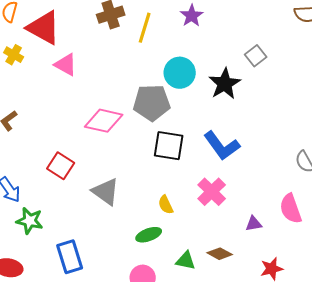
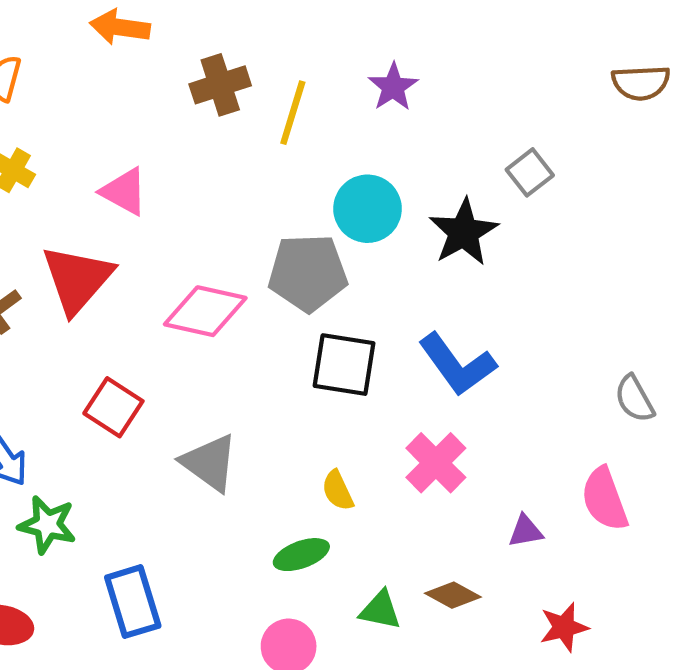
red triangle: (44, 28) -> (77, 279), moved, turned 42

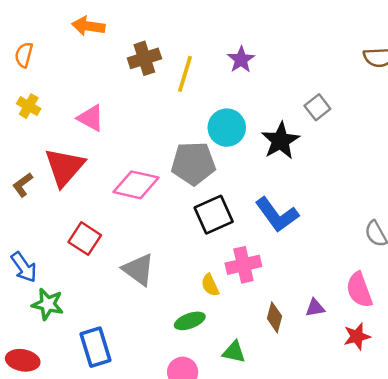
black square: (344, 365) -> (214, 215), turned -33
pink cross: (436, 463) -> (243, 265), moved, turned 32
brown diamond: (453, 595) -> (274, 317), moved, turned 76
red star: (564, 627) -> (357, 336), moved

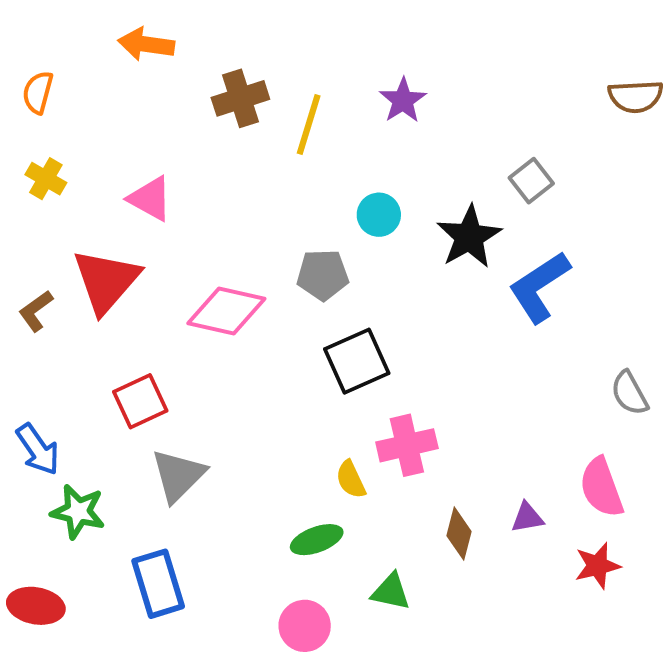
cyan circle: (227, 128) -> (379, 215), size x0.7
gray pentagon: (193, 163) -> (323, 275), size x0.7
blue L-shape: (277, 215) -> (539, 287), moved, turned 93
red square: (85, 239) -> (140, 401), turned 32
gray triangle: (138, 270) -> (178, 475), moved, turned 39

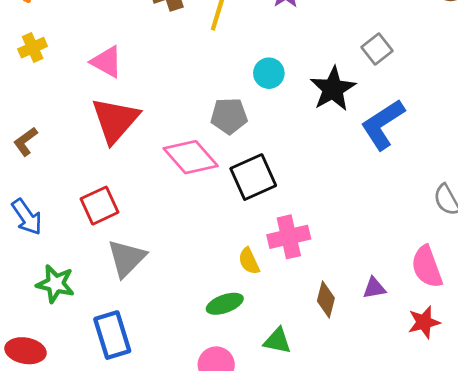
yellow cross: (46, 179) -> (33, 48), turned 36
red triangle: (106, 281) -> (115, 120), moved
pink diamond: (226, 311) -> (191, 157), moved, turned 36
blue arrow: (38, 449) -> (27, 217), moved

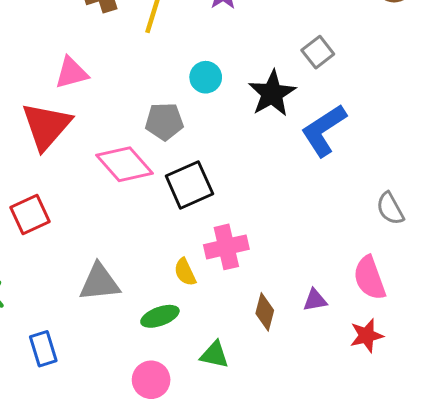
pink triangle: (107, 62) -> (71, 73), moved, turned -44
gray triangle: (127, 258) -> (99, 282), moved, turned 39
blue rectangle: (112, 335) -> (43, 349), size x0.7

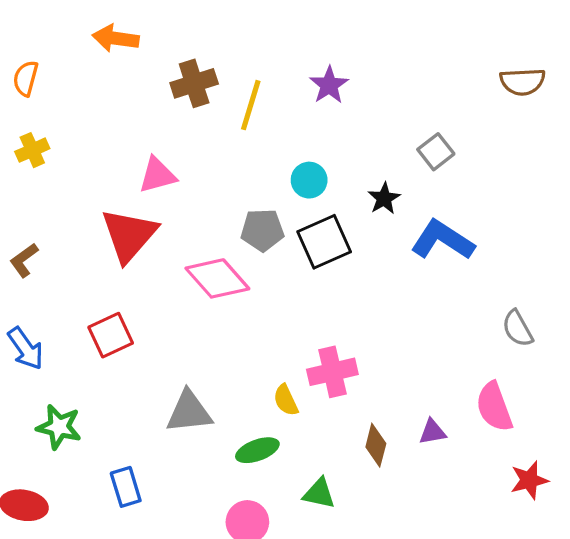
black star: (272, 93) -> (384, 198), size x0.6
blue L-shape: (324, 130) -> (442, 240), turned 66
black square: (189, 185) -> (324, 242), moved
red star: (367, 335) -> (529, 480), moved

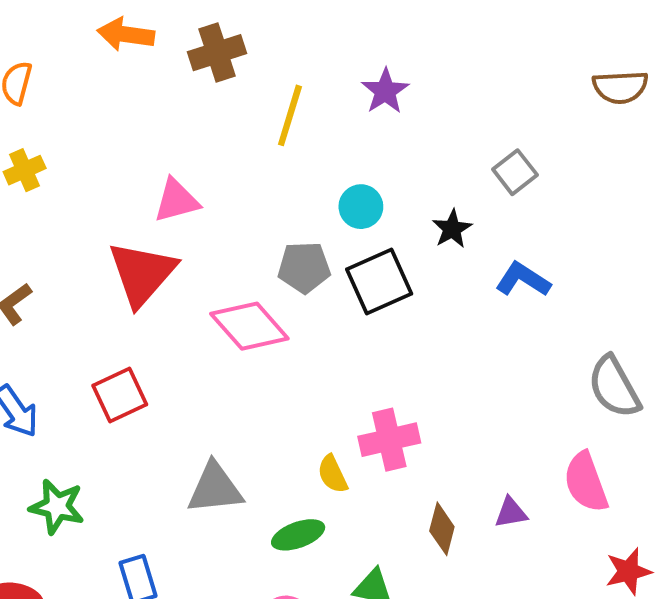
brown cross: (194, 83) -> (217, 53), moved
blue L-shape: (442, 240) -> (523, 280), size x0.7
gray semicircle: (518, 328) -> (614, 387), size x1.4

